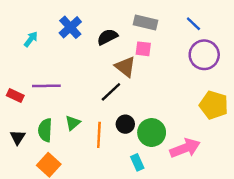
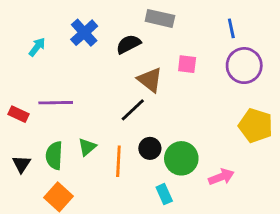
gray rectangle: (146, 23) -> (160, 18), moved
blue line: (193, 24) -> (231, 28), turned 35
pink square: (143, 49) -> (187, 64), moved
pink arrow: (185, 148) -> (221, 177), size x0.7

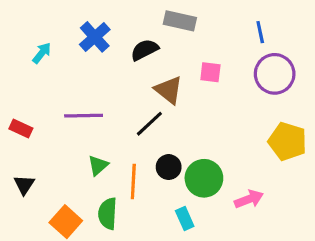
purple line: (56, 103) -> (84, 116), moved
green semicircle: (54, 156) -> (108, 214), moved

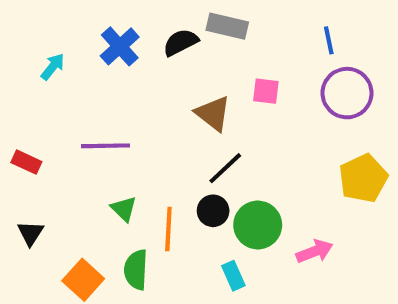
black semicircle: (145, 50) -> (181, 42), moved
black line: (149, 124) -> (225, 168), moved
yellow pentagon: (287, 141) -> (363, 178), turned 30
green triangle: (98, 165) -> (124, 209), turned -35

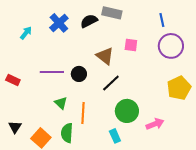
black circle: (213, 211) -> (79, 74), moved
black triangle: (30, 233) -> (15, 127), moved

